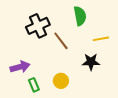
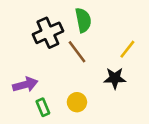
green semicircle: (80, 16) -> (83, 20), moved
yellow line: (101, 39) -> (127, 49), turned -42

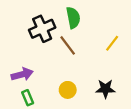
black star: (115, 78) -> (105, 89), moved
green rectangle: (43, 107) -> (28, 98), moved

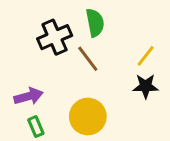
black star: (105, 89) -> (146, 86), moved
yellow circle: (68, 90) -> (88, 116), size x1.6

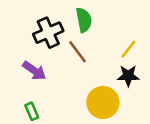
purple arrow: (29, 96) -> (34, 71), moved, turned 50
yellow circle: (88, 116) -> (103, 102), moved

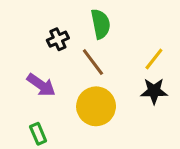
black cross: (48, 33) -> (58, 39), size x0.6
yellow circle: (103, 102) -> (96, 106), moved

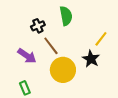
brown line: (93, 62) -> (51, 46), moved
black star: (154, 91) -> (91, 59), moved, turned 30

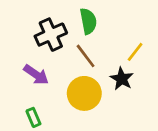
black cross: (38, 26) -> (51, 35), size x1.6
brown line: (51, 46) -> (86, 56), moved

